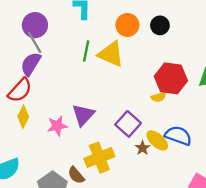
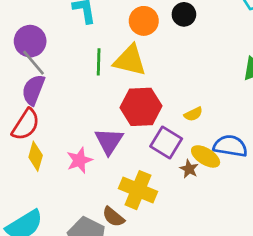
red hexagon: (171, 78) -> (141, 107), moved
yellow semicircle: (159, 97) -> (193, 114), moved
yellow cross: (99, 158) -> (138, 190), turned -36

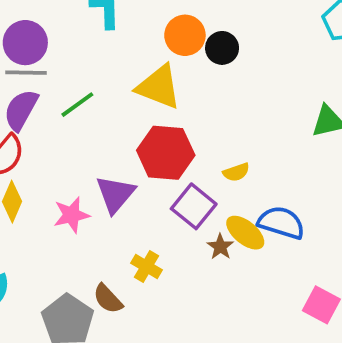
black circle: (184, 14) -> (222, 48), moved
green line: (99, 62) -> (77, 105), moved, turned 45
gray line: (33, 63) -> (26, 73), turned -56
yellow cross: (138, 190) -> (146, 266), size x0.6

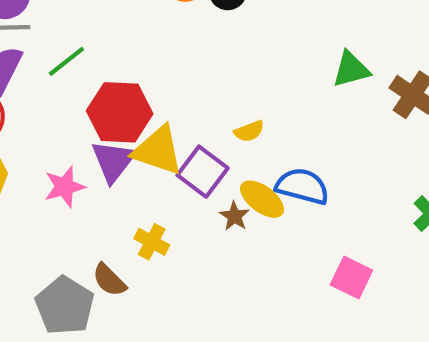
yellow triangle: (159, 87) -> (158, 150), moved
red hexagon: (166, 153) -> (120, 112), moved

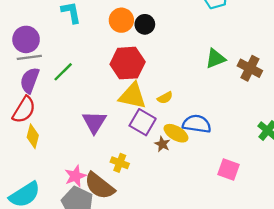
red hexagon: (120, 112) -> (128, 63), moved
yellow triangle: (158, 150) -> (133, 96), moved
pink star: (65, 187) -> (75, 176), moved
brown semicircle: (109, 280) -> (99, 186), size x1.6

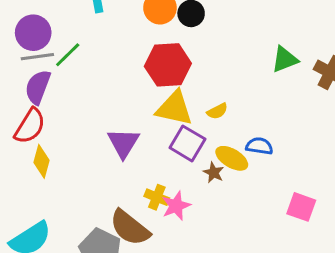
green line: (63, 72) -> (68, 55), moved
blue semicircle: (197, 124) -> (259, 146), size x0.7
pink star: (75, 176) -> (176, 206), moved

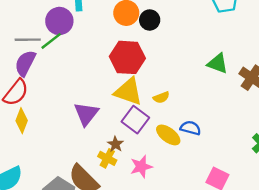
purple circle: (33, 33) -> (59, 21), moved
green triangle: (285, 59) -> (218, 64), turned 35
brown star: (214, 173) -> (115, 144), moved
pink star: (176, 206) -> (141, 167), moved

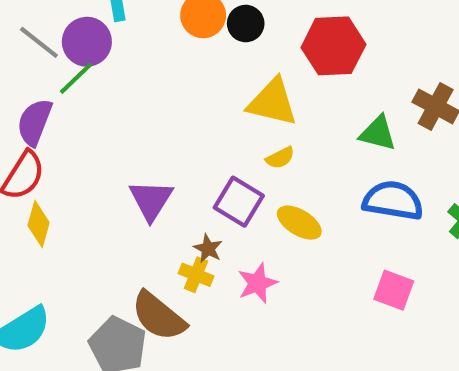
gray line: (28, 40) -> (39, 42), moved, turned 45
red hexagon: (127, 57) -> (333, 46), moved
green triangle: (218, 64) -> (378, 133), moved
yellow triangle: (128, 92) -> (272, 102), moved
blue semicircle: (191, 128) -> (393, 201), moved, size x1.6

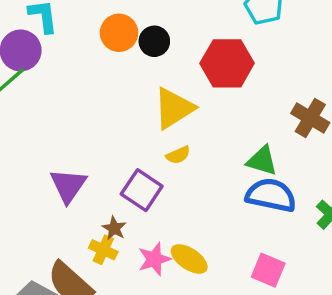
yellow triangle: (272, 102) -> (174, 108), turned -48
green triangle: (378, 133) -> (262, 161), moved
yellow ellipse: (299, 223) -> (189, 259), moved

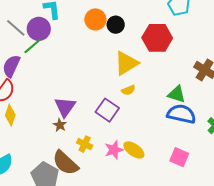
brown star: (114, 228) -> (60, 125), moved

